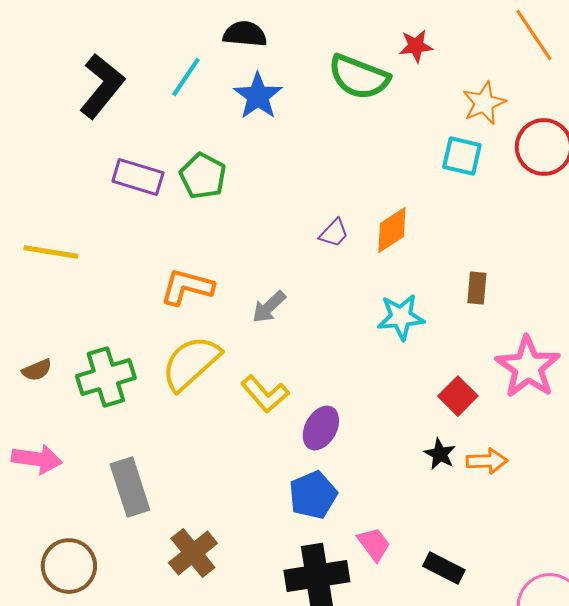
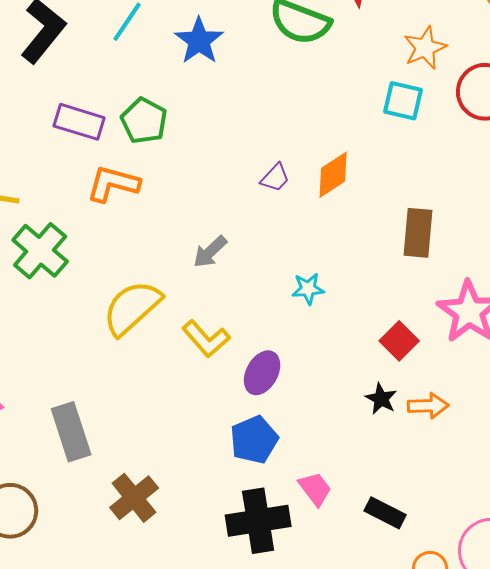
orange L-shape: (187, 287) -> (113, 184), moved
brown rectangle: (477, 288) -> (418, 233), size x1.5
cyan star: (401, 317) -> (308, 289), moved, size x0.7
green cross: (106, 377) -> (40, 251), moved, turned -32

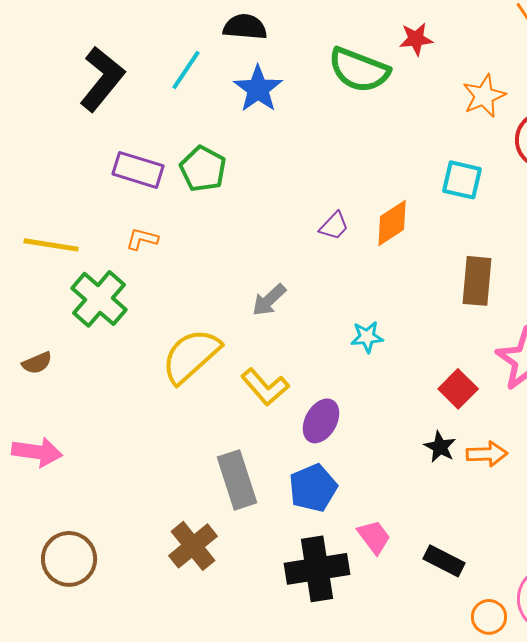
cyan square: (403, 101) -> (462, 180), moved
orange L-shape: (113, 184) -> (142, 239), moved, size x0.6
gray rectangle: (71, 432) -> (237, 480), moved

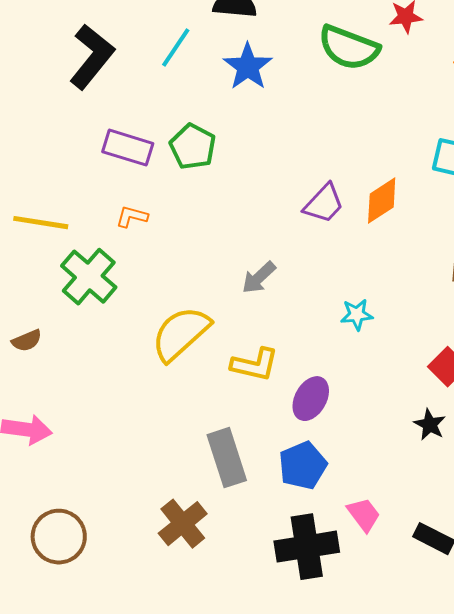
purple trapezoid: (334, 226) -> (324, 204), size x1.4
yellow L-shape: (265, 387) -> (255, 365), turned -36

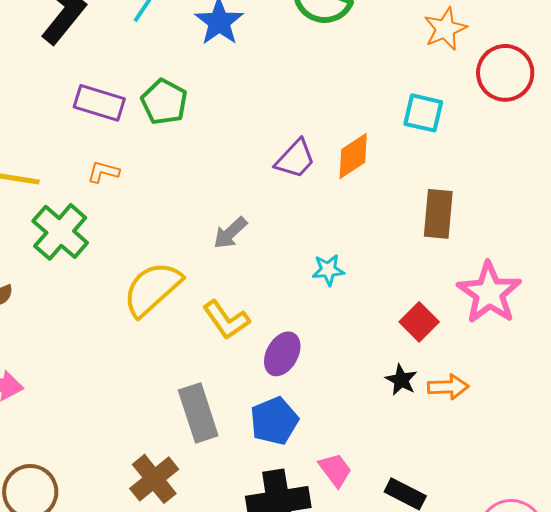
yellow L-shape: (255, 365) -> (226, 320), turned 42

